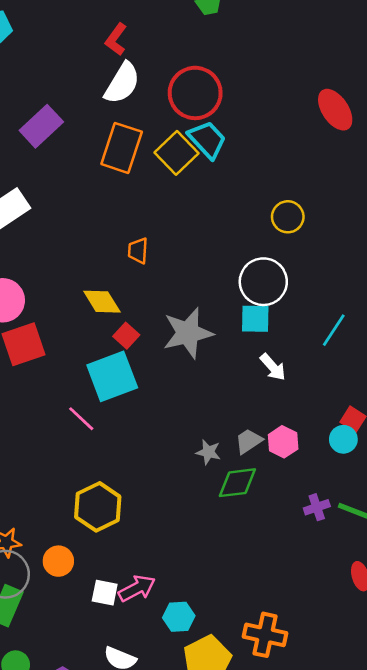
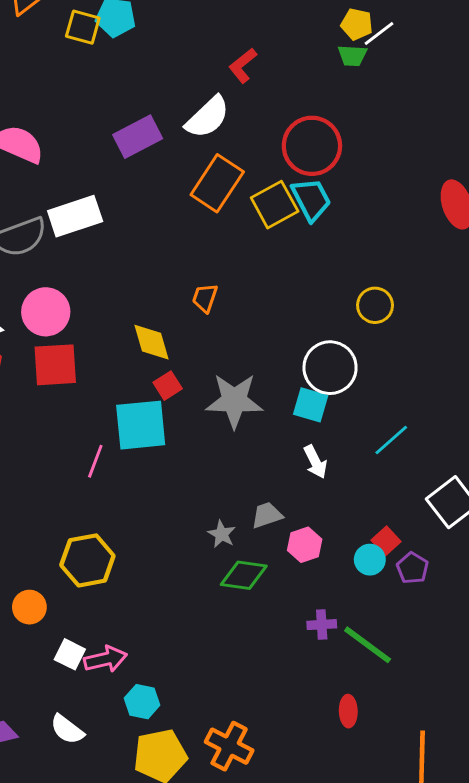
white semicircle: (122, 83) -> (207, 117), moved
pink line: (81, 419) -> (95, 461), turned 52
gray trapezoid: (249, 441) -> (267, 515), moved

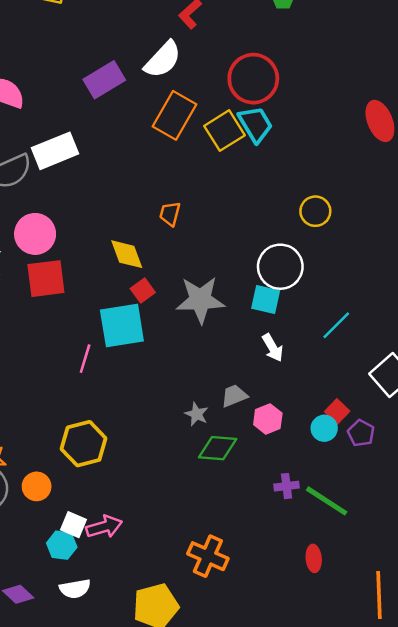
cyan hexagon: (142, 702) -> (62, 545), moved
white semicircle: (67, 729) -> (75, 589), turned -44
orange cross: (229, 746) -> (208, 556), moved

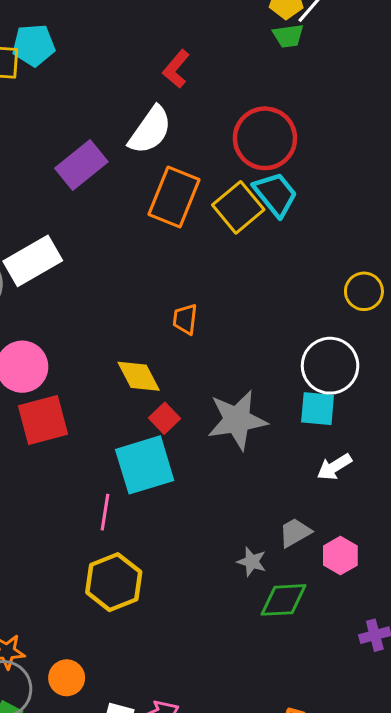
white arrow: (273, 348) -> (334, 467), turned 96
yellow hexagon: (84, 444) -> (114, 582), moved

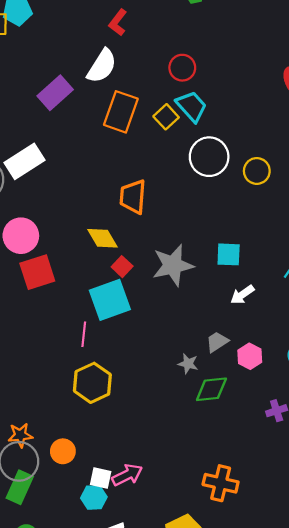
red circle: (265, 138) -> (182, 68), size x0.6
yellow square: (238, 207) -> (166, 117), size x0.7
orange trapezoid: (185, 319) -> (133, 197), size x1.6
white circle: (330, 366) -> (209, 157), moved

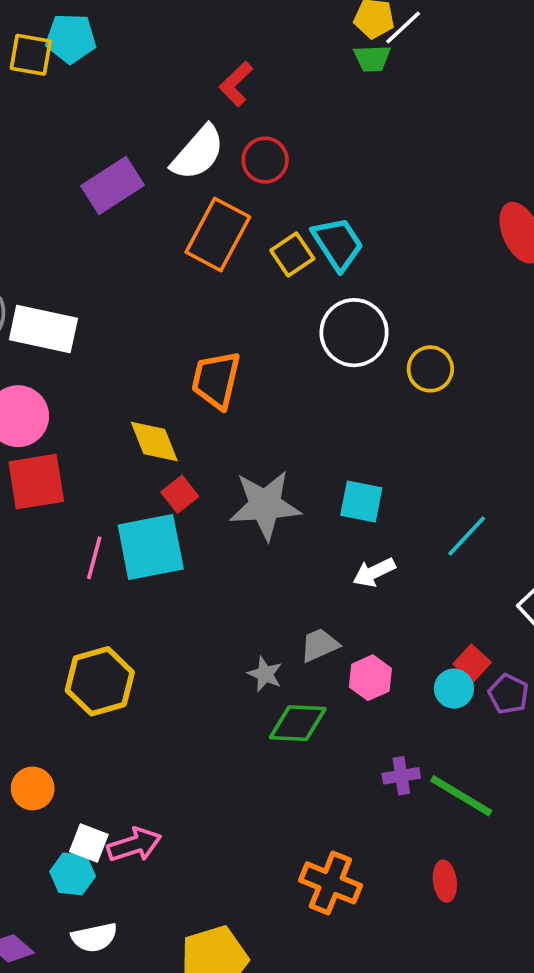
red circle: (182, 68) -> (265, 160), moved
white rectangle: (25, 161) -> (43, 329), moved, turned 36
pink line: (84, 334) -> (94, 558), moved
orange cross: (221, 483) -> (330, 883), moved

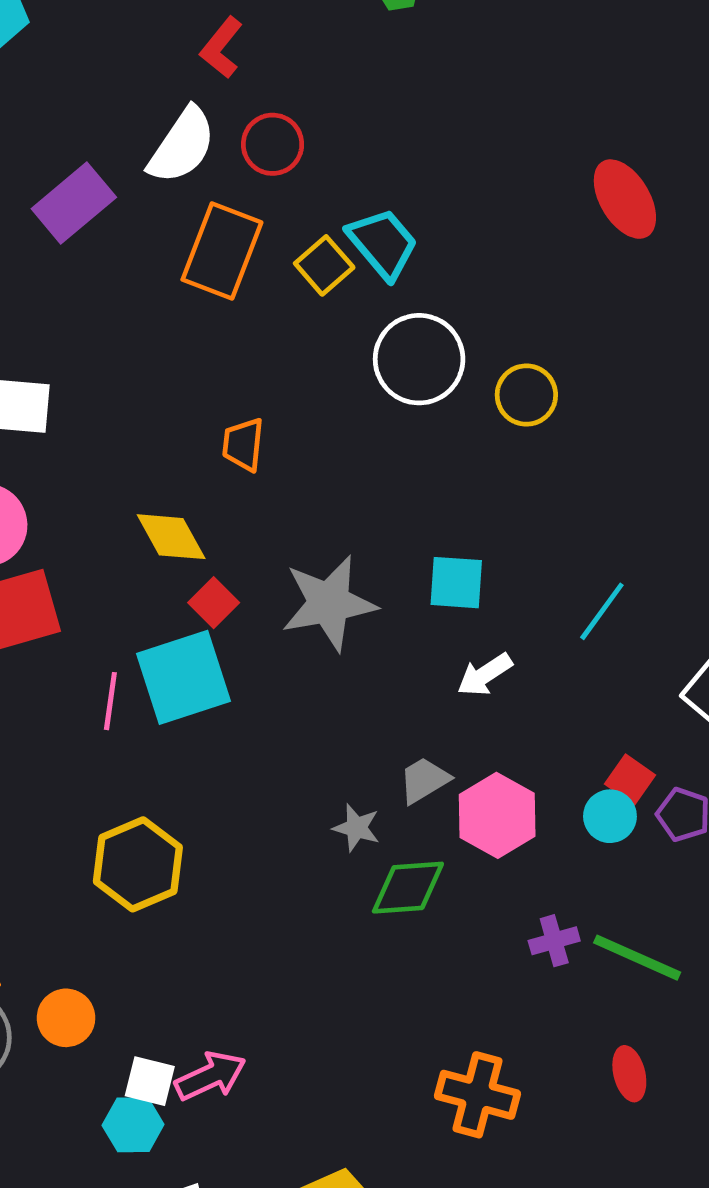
orange trapezoid: (216, 380) -> (243, 444), size x0.7
pink hexagon: (370, 678) -> (497, 815), size x1.4

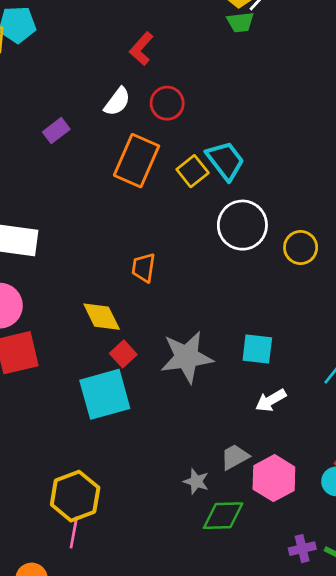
white semicircle: (182, 146) -> (117, 102), size x0.7
purple rectangle: (74, 203) -> (56, 131), size x0.6
pink line: (110, 701) -> (74, 533), moved

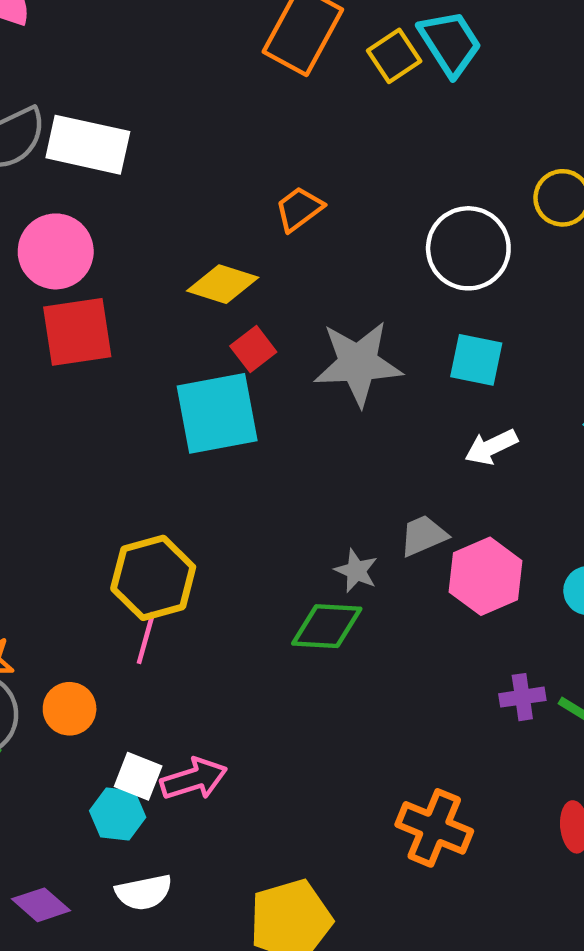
white circle: (242, 225) -> (468, 248), moved
orange trapezoid: (143, 268) -> (299, 209), turned 40
yellow diamond: (102, 317) -> (223, 284), turned -51
green diamond: (223, 516) -> (327, 626), moved

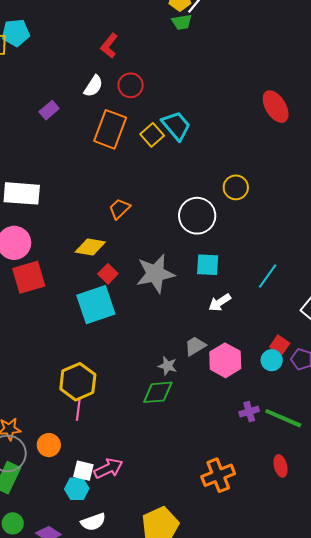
orange cross: (434, 828) -> (218, 475), turned -36

